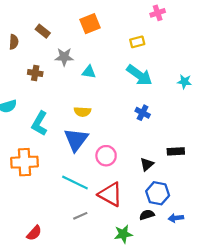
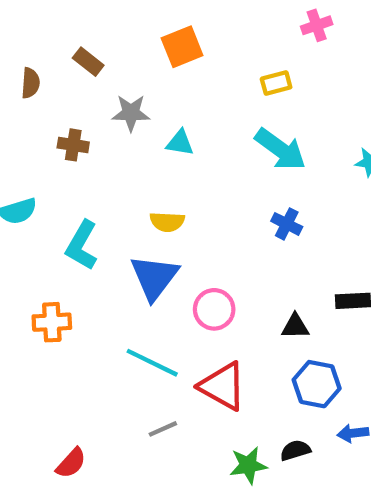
orange cross: (24, 162) -> (52, 322), size x0.7
black triangle: (147, 164) -> (295, 326), turned 40
black semicircle: (147, 215) -> (295, 450), moved

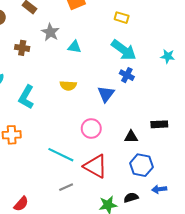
yellow rectangle: (276, 83) -> (122, 18), turned 32
gray star: (131, 113) -> (50, 32), turned 30
blue cross: (287, 224) -> (127, 75), moved
blue triangle: (154, 277) -> (106, 94), moved, size x0.7

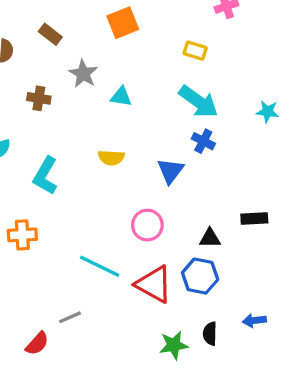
blue hexagon: (141, 165) -> (200, 276), moved
gray line: (66, 187) -> (70, 317), moved
black semicircle: (131, 198) -> (210, 334), turned -72

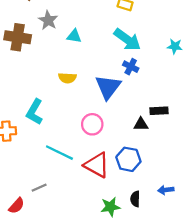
brown cross: (39, 98) -> (18, 37), size x1.6
blue triangle: (170, 171) -> (108, 87), size x1.4
cyan L-shape: (45, 176) -> (35, 112), moved
black rectangle: (254, 218) -> (159, 111), moved
black triangle: (210, 238) -> (141, 124), moved

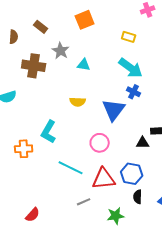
red triangle: (97, 165) -> (104, 179), turned -35
gray line: (39, 188) -> (84, 202), moved
black semicircle: (135, 199) -> (138, 197), moved

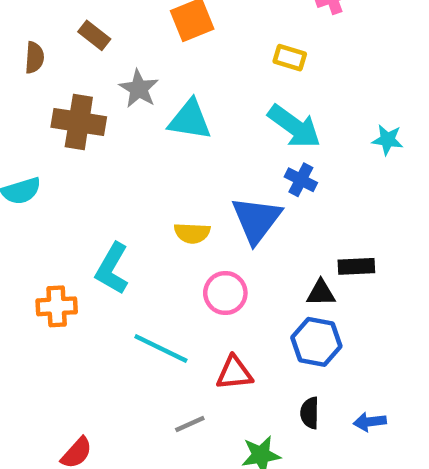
cyan triangle: (84, 65) -> (190, 120), size x1.5
yellow semicircle: (78, 102) -> (192, 233), moved
blue hexagon: (132, 174) -> (316, 342), moved
red triangle: (104, 179) -> (234, 373), size x0.7

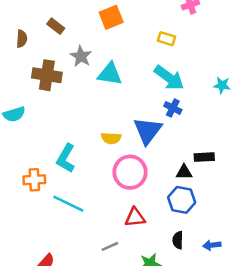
pink circle: (225, 293) -> (130, 172), size x1.4
cyan line: (161, 349) -> (68, 204), moved

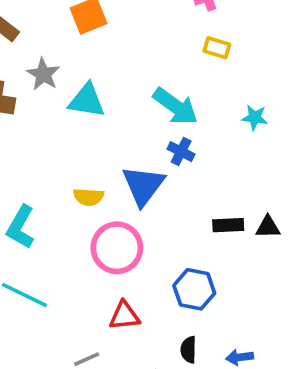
yellow rectangle: (166, 39) -> (217, 48), moved
black triangle: (184, 172) -> (268, 227), moved

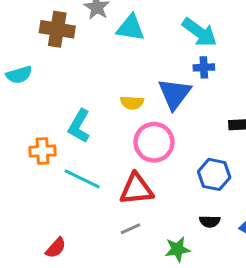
blue cross: (181, 152) -> (204, 67), turned -30
red triangle: (124, 316) -> (136, 189), moved, size x1.4
black semicircle: (189, 350) -> (210, 221), turned -90

